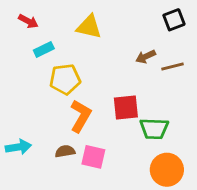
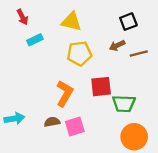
black square: (174, 20) -> (128, 22), moved
red arrow: (28, 21) -> (22, 17), turned 35
yellow pentagon: (65, 79) -> (79, 53), moved
pink square: (93, 157) -> (75, 126), turned -30

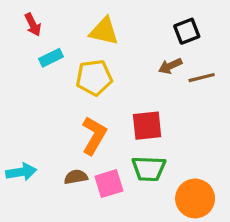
yellow pentagon: (79, 53) -> (94, 78), moved
green trapezoid: (124, 104) -> (149, 169), moved

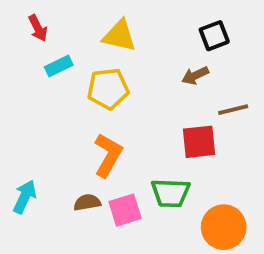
brown line: (202, 78) -> (233, 110), moved
red square: (147, 126) -> (199, 142), moved
cyan arrow: (21, 172) -> (25, 197), turned -56

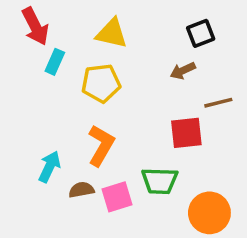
red arrow: (38, 28) -> (35, 26), size x1.5
cyan rectangle: (59, 66) -> (55, 62), turned -40
cyan arrow: (25, 197) -> (49, 167), moved

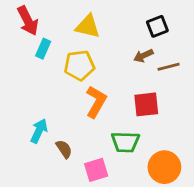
brown line: (218, 103) -> (169, 67), moved
orange L-shape: (101, 145) -> (96, 102), moved
brown semicircle: (81, 190) -> (64, 149), turned 66
pink square: (117, 197) -> (96, 170), moved

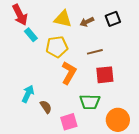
cyan rectangle: (43, 49) -> (31, 35), turned -64
brown arrow: (143, 56) -> (87, 22), moved
brown line: (169, 67) -> (95, 52), moved

